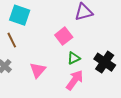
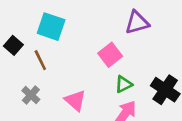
pink triangle: (38, 70) -> (75, 100), turned -30

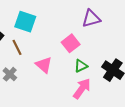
pink triangle: (75, 100) -> (44, 65), moved

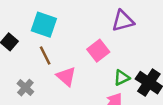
brown line: (17, 47) -> (45, 55), moved
green triangle: (81, 66) -> (122, 78), moved

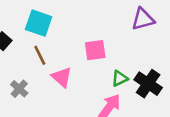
purple triangle: (123, 21) -> (143, 19), moved
pink square: (98, 51) -> (95, 50), turned 30

